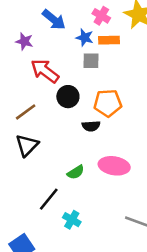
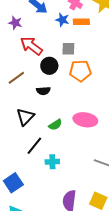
gray square: (91, 61) -> (68, 49), moved
black semicircle: (91, 126) -> (43, 91), moved
black triangle: (27, 145) -> (25, 117), moved
cyan cross: (72, 220) -> (52, 162), turned -32

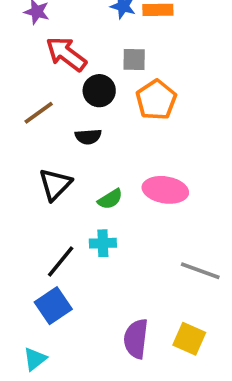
orange pentagon: (80, 71) -> (156, 100), turned -30
black line: (34, 146) -> (61, 262), moved
cyan cross: (52, 162) -> (103, 243), moved
blue square: (13, 183) -> (53, 306), moved

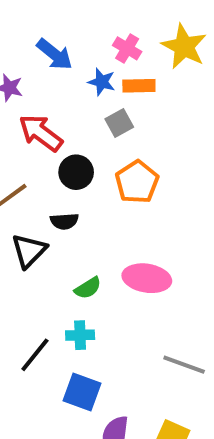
gray square: (134, 59) -> (119, 123), moved, turned -30
black triangle: (55, 184) -> (29, 251), moved
blue square: (53, 306) -> (82, 392), moved, turned -36

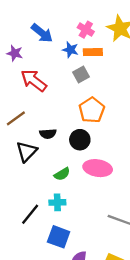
black circle: (76, 172) -> (80, 140), moved

